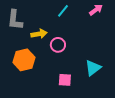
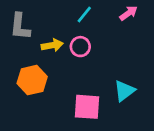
pink circle: (58, 45) -> (80, 47), moved
pink square: (65, 80) -> (87, 107), size x1.5

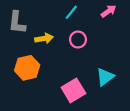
pink circle: (80, 47) -> (78, 40), moved
pink square: (87, 107) -> (73, 90), turned -35

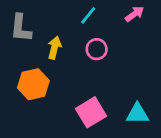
yellow arrow: (44, 38) -> (54, 48), turned -66
cyan triangle: (105, 77) -> (137, 114), moved, turned 36

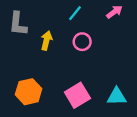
orange hexagon: (33, 84) -> (29, 92), moved

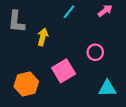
pink circle: (82, 42) -> (95, 52), moved
pink square: (77, 95) -> (64, 71), moved

